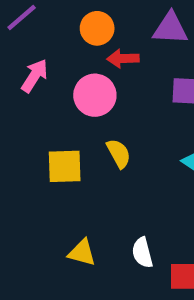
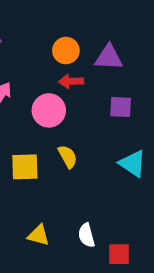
orange circle: (97, 28) -> (66, 51), moved

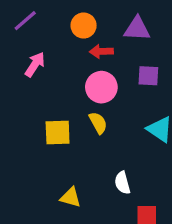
orange circle: (66, 51) -> (84, 26), moved
pink circle: (49, 110) -> (101, 87), moved
white semicircle: (86, 235) -> (122, 183), moved

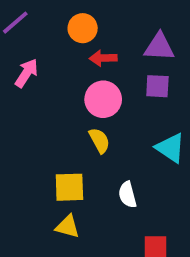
purple triangle: (137, 29) -> (159, 47), moved
yellow square: (58, 133) -> (69, 187), moved
white semicircle: (122, 183) -> (127, 195), moved

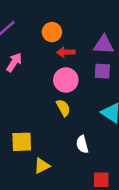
yellow square: (69, 187) -> (22, 142), moved
yellow triangle: (68, 226) -> (42, 166), turned -42

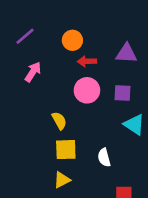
purple square: (102, 71) -> (122, 93), moved
yellow semicircle: (63, 108) -> (59, 121), moved
yellow square: (22, 142) -> (66, 150), moved

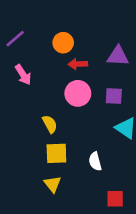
pink arrow: (33, 72) -> (23, 75), turned 114
yellow triangle: (62, 180) -> (52, 184), turned -42

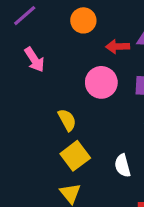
red arrow: (78, 64) -> (118, 47), moved
yellow square: (56, 153) -> (75, 156), turned -35

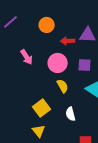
pink arrow: (34, 60) -> (27, 57), moved
yellow semicircle: (67, 120) -> (63, 86), moved

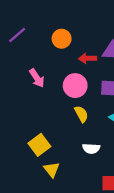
yellow square: (42, 108) -> (39, 145), moved
white semicircle: (71, 114) -> (91, 149), turned -72

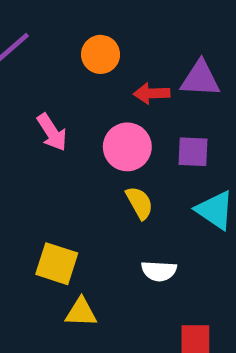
yellow square: (39, 145) -> (57, 264), turned -35
yellow triangle: (52, 170) -> (81, 312), turned -49

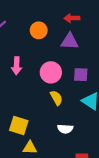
purple triangle: (200, 79) -> (70, 41), moved
red arrow: (152, 93) -> (72, 18), moved
pink arrow: (52, 132) -> (17, 66), turned 35

